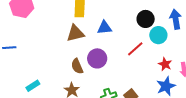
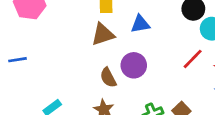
red line: (135, 49) -> (193, 59), moved

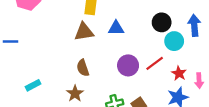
purple circle: (134, 65) -> (128, 65), moved

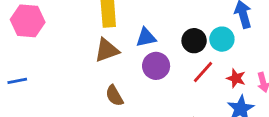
black circle: (162, 22) -> (194, 41), moved
purple circle: (128, 65) -> (156, 66), moved

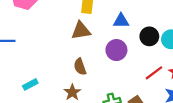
blue triangle: (146, 37) -> (121, 21), moved
red line: (203, 72) -> (154, 73), moved

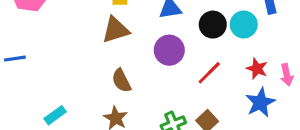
red line: (154, 73) -> (209, 73), moved

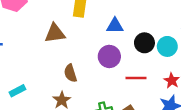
brown triangle: (116, 30) -> (55, 33), moved
red line: (209, 73) -> (136, 78), turned 36

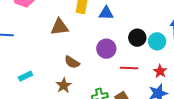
blue triangle: (115, 26) -> (106, 13), moved
brown semicircle: (70, 73) -> (72, 62), turned -42

